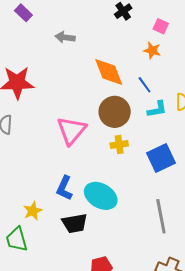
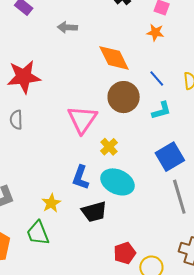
blue line: (145, 85) -> (157, 78), moved
cyan L-shape: (157, 109) -> (161, 110), moved
yellow cross: (119, 145) -> (109, 147), moved, turned -30
blue square: (161, 158) -> (170, 157), moved

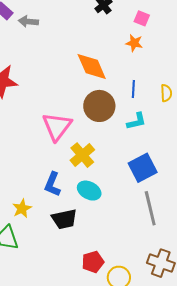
gray arrow: (67, 27) -> (28, 22), moved
blue line: (157, 78) -> (133, 89), turned 42
yellow cross: (109, 147) -> (82, 155), size x1.4
cyan ellipse: (117, 182) -> (89, 191), size x0.7

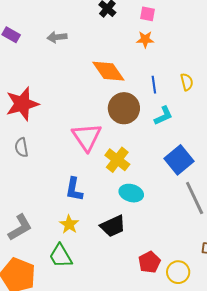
gray arrow: (28, 22) -> (57, 37), moved
blue L-shape: (52, 184) -> (74, 189), moved

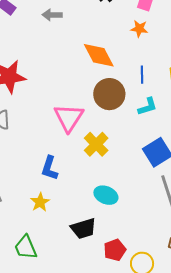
cyan ellipse: (131, 193) -> (106, 195), moved
black trapezoid: (113, 226) -> (83, 228), moved
green trapezoid: (61, 256) -> (26, 247), moved

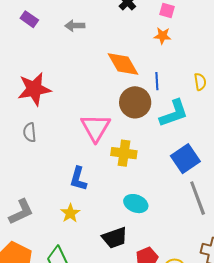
blue line: (142, 75) -> (157, 81), moved
cyan L-shape: (148, 106) -> (174, 113), size x1.5
yellow cross: (96, 144) -> (124, 153), turned -35

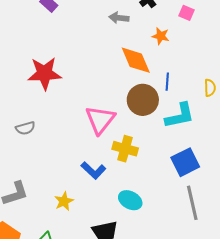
gray arrow: (75, 26) -> (119, 18), moved
orange star: (162, 36) -> (161, 36), moved
gray semicircle: (30, 132) -> (25, 128), moved, turned -108
blue L-shape: (78, 179) -> (93, 170), moved, turned -70

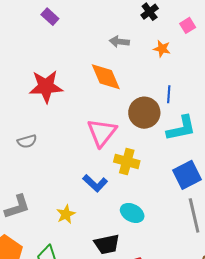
pink square: (186, 13) -> (188, 25), turned 35
gray arrow: (119, 18) -> (119, 42), moved
orange diamond: (136, 60) -> (106, 77), moved

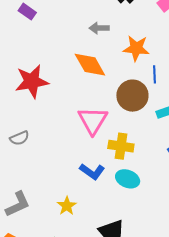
orange star: (162, 49) -> (136, 48), moved, size x1.5
cyan ellipse: (132, 213) -> (128, 179), moved

